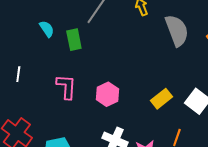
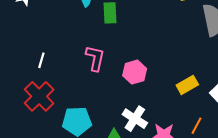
white line: (18, 74) -> (41, 60), moved

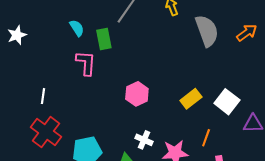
pink L-shape: (95, 58) -> (86, 63), moved
white cross: (135, 119) -> (144, 140), size x0.7

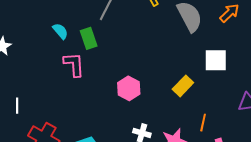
white line: (43, 96) -> (17, 106), moved
white square: (227, 102) -> (216, 60), moved, turned -30

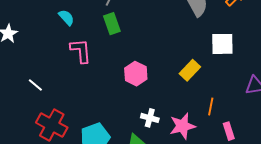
green rectangle: (89, 38) -> (112, 24), moved
white line: (17, 106) -> (35, 85), moved, turned -49

